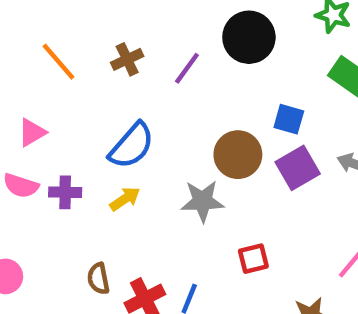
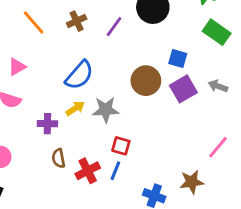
purple cross: (65, 192) -> (47, 124), moved
gray star: (202, 201) -> (106, 110), moved
red square: (253, 259) -> (121, 146), moved, turned 30

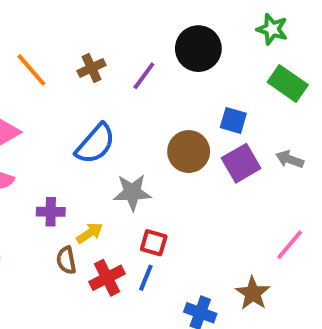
yellow arrow: (75, 108) -> (90, 233), moved
brown star: (192, 182) -> (253, 293), turned -30

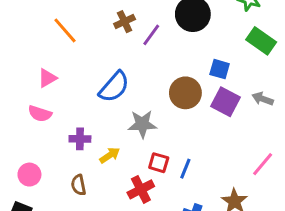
brown cross: (92, 68) -> (125, 22), moved
purple square: (241, 163) -> (226, 102), turned -32
brown semicircle: (66, 260) -> (78, 185), moved
red cross: (107, 278) -> (141, 189), moved
blue line: (146, 278) -> (185, 169), moved

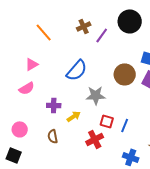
pink semicircle: (40, 114) -> (27, 88), turned -49

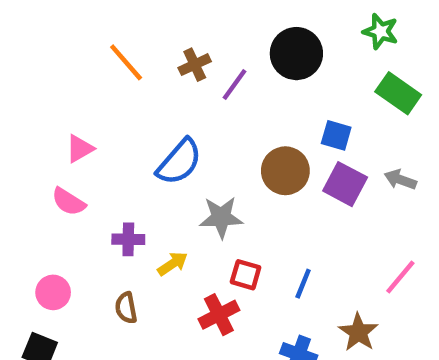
orange line: (44, 32) -> (126, 62), moved
pink semicircle: (27, 88) -> (69, 202), turned 63
blue line: (125, 125) -> (303, 284), moved

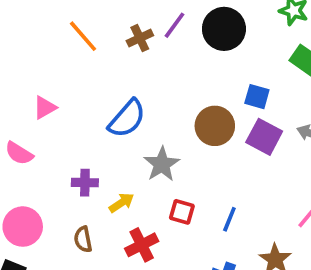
purple line: (234, 84) -> (175, 25), moved
pink semicircle: (69, 202) -> (19, 153), moved
gray star: (221, 217) -> (162, 164), turned -30
pink circle: (53, 292) -> (23, 227), size x1.4
red cross: (219, 315) -> (142, 245), moved

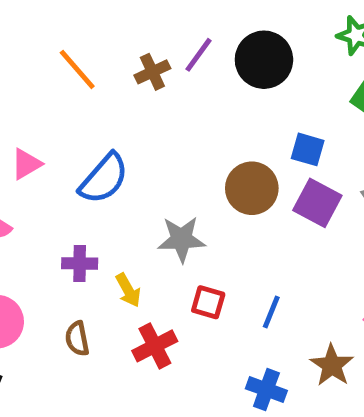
blue semicircle: (127, 119) -> (104, 179), moved
gray star: (162, 164) -> (181, 239), turned 30
yellow arrow: (121, 203) -> (128, 290), turned 95

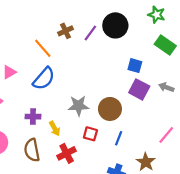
purple line: (198, 55) -> (90, 33), moved
orange line: (77, 69) -> (43, 48), moved
brown circle: (252, 188) -> (110, 109), moved
brown semicircle: (77, 339) -> (32, 150), size x1.5

